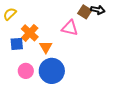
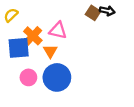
pink triangle: (70, 28) -> (58, 30), moved
blue square: (17, 44) -> (19, 48), size x1.5

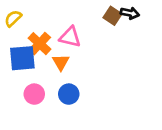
blue circle: (57, 77) -> (69, 94), size x0.6

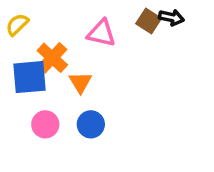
pink triangle: (70, 37) -> (101, 33), moved

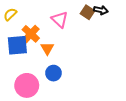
pink triangle: (101, 33) -> (60, 19), turned 30
pink circle: (45, 124) -> (27, 85), moved, size x1.5

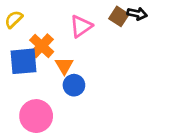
pink triangle: (60, 19) -> (81, 26), turned 42
blue circle: (53, 73) -> (74, 85), moved

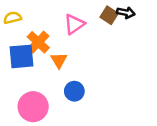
yellow semicircle: (14, 19) -> (12, 18), turned 30
blue circle: (74, 85) -> (74, 91), moved

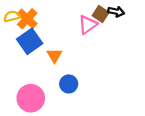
pink triangle: (74, 24) -> (88, 25), moved
orange cross: (38, 42) -> (27, 19), moved
blue square: (21, 56) -> (30, 41), moved, turned -30

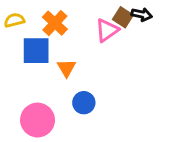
orange cross: (27, 19) -> (55, 23), moved
blue square: (30, 41) -> (36, 51), turned 35

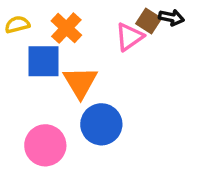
orange triangle: (66, 68) -> (80, 82), size x1.5
blue circle: (84, 103) -> (101, 124), size x1.5

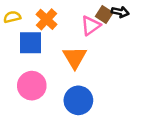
orange triangle: (80, 82) -> (75, 57), moved
blue circle: (101, 124) -> (78, 100), moved
pink circle: (45, 145) -> (32, 86), moved

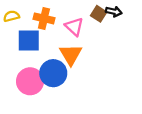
orange cross: (47, 19) -> (44, 18), turned -30
pink triangle: (91, 26) -> (74, 27), moved, turned -42
blue circle: (78, 100) -> (53, 73), moved

